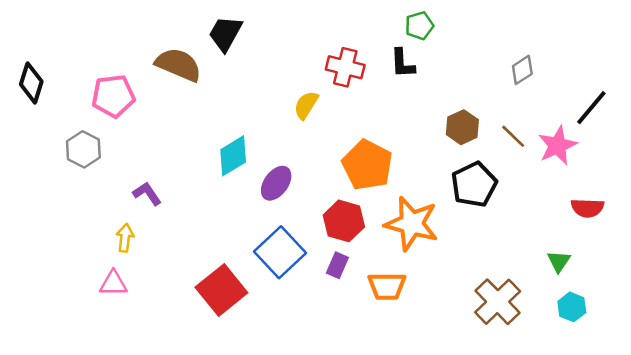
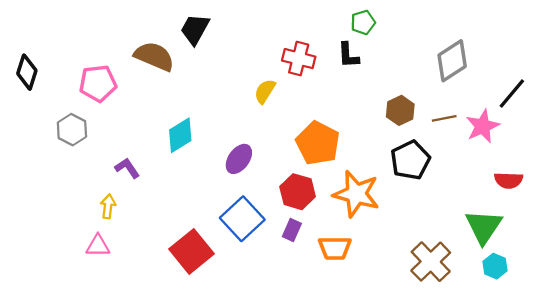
gray diamond: (522, 70) -> (452, 61), size x1.6
brown line: (513, 136) -> (444, 118), turned -55
cyan diamond: (233, 156) -> (180, 135), moved
green triangle: (559, 261) -> (484, 227), size x1.8

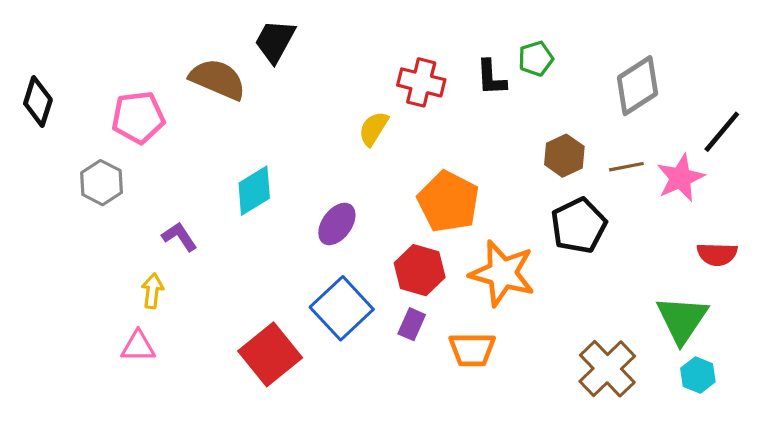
green pentagon: (363, 22) -> (536, 59), moved

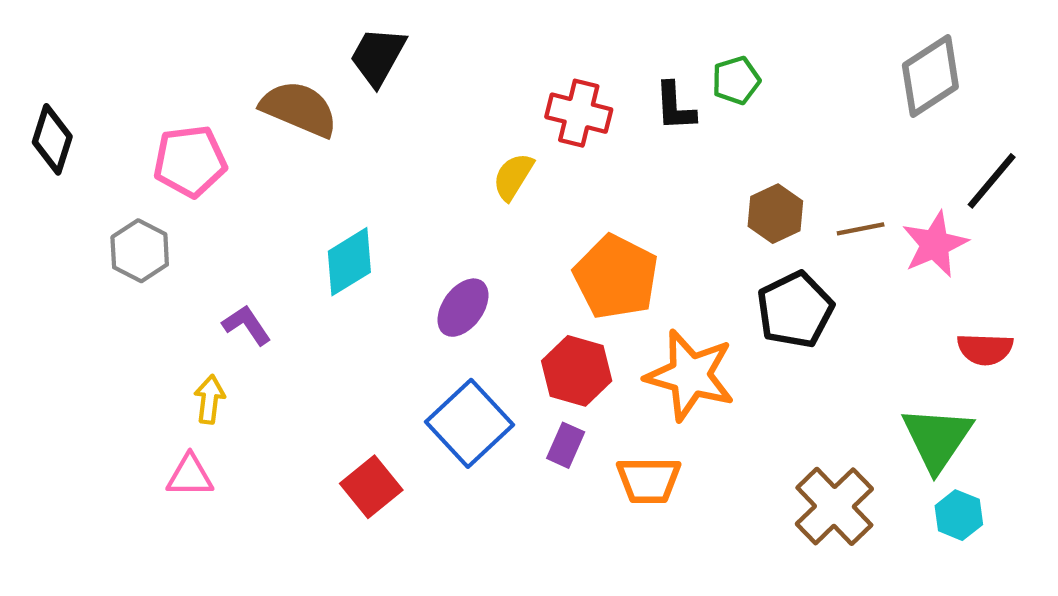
gray diamond: (638, 86) -> (930, 76), moved
red square: (270, 354) -> (371, 487), size x0.7

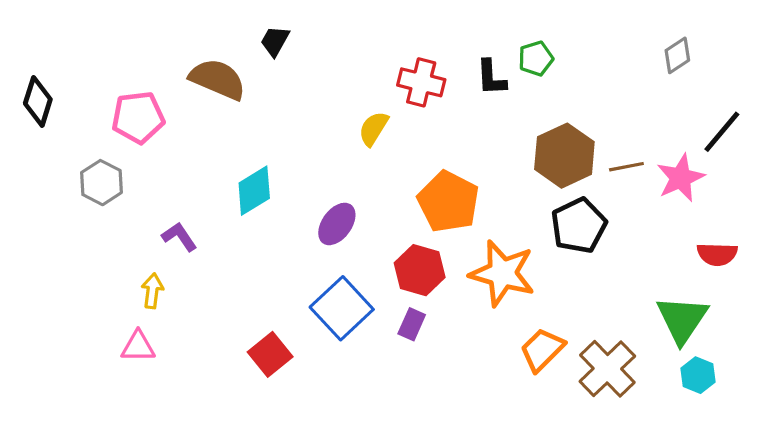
black trapezoid: (378, 56) -> (275, 41), size x0.7
gray diamond: (930, 76) -> (677, 55), size x0.6
brown hexagon: (775, 214) -> (564, 156), size x1.5
orange trapezoid: (649, 480) -> (542, 350), moved, turned 135

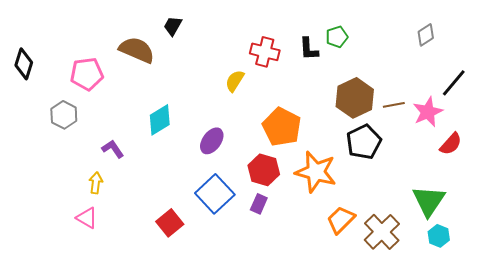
red semicircle: (717, 254) -> (451, 144), moved, turned -50
pink triangle: (138, 346) -> (87, 218), turned 30

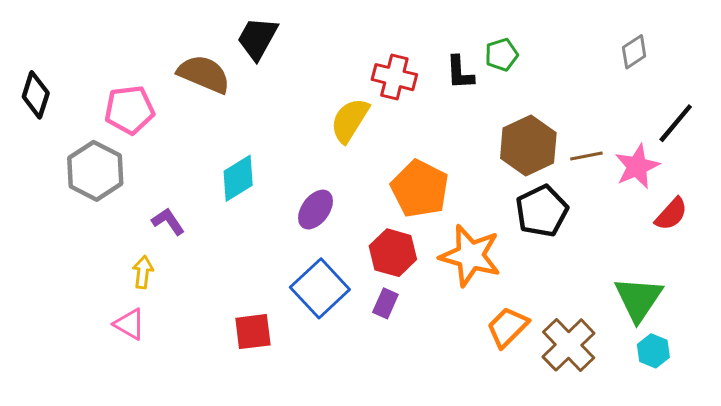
black trapezoid: (173, 26) -> (257, 38), size x1.5
yellow semicircle: (235, 81) -> (350, 120), size x1.4
gray hexagon: (64, 115) -> (95, 171), size x1.4
red square: (170, 223) -> (253, 332), turned 32

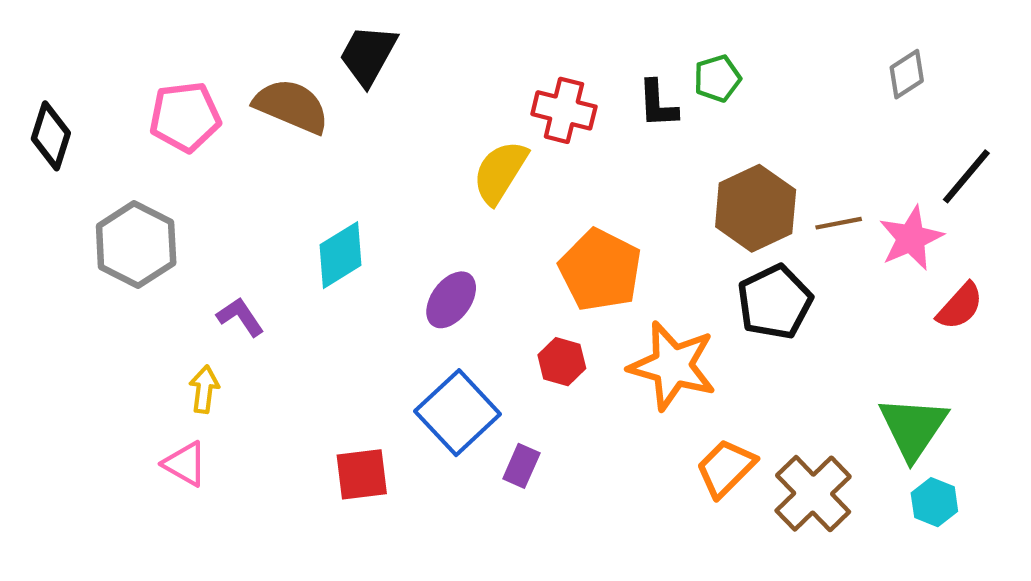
pink pentagon: (129, 110) -> (185, 117), moved
red hexagon: (393, 253) -> (562, 362), size x0.7
purple rectangle: (385, 303) -> (521, 466), moved

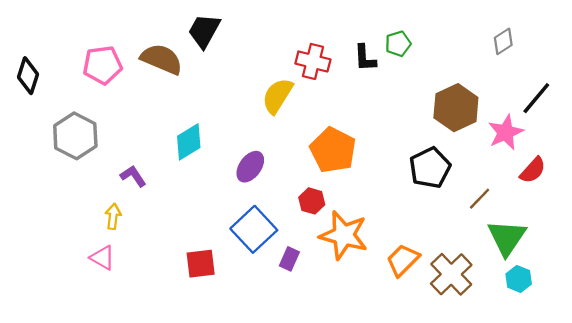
brown hexagon: (756, 208) -> (456, 108), moved
brown line: (839, 223) -> (480, 199), moved, turned -35
orange star: (673, 366) -> (344, 235), moved

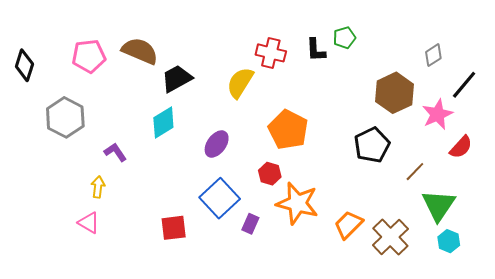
black trapezoid: (204, 31) -> (177, 79), moved, turned 32
gray diamond: (503, 41) -> (433, 55), moved

